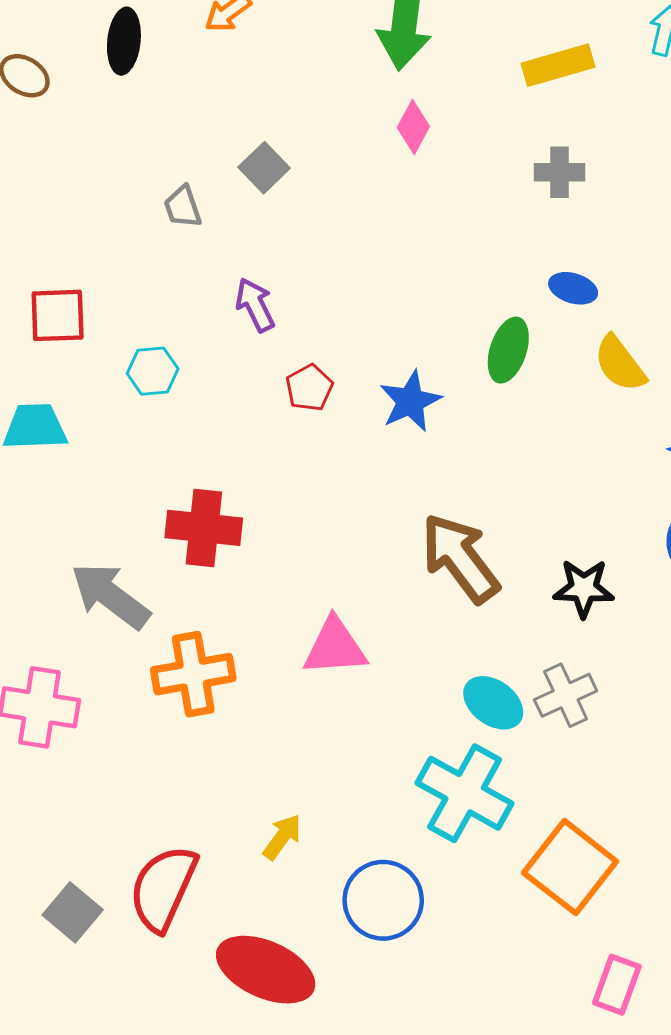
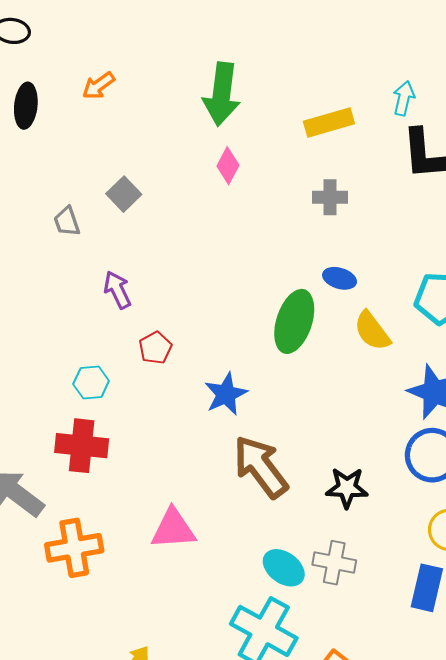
green ellipse: (508, 350) -> (294, 321), size x1.4
cyan hexagon: (153, 371) -> (91, 383), moved
blue star: (410, 401) -> (226, 394), moved
gray cross: (566, 695) -> (334, 563), turned 36

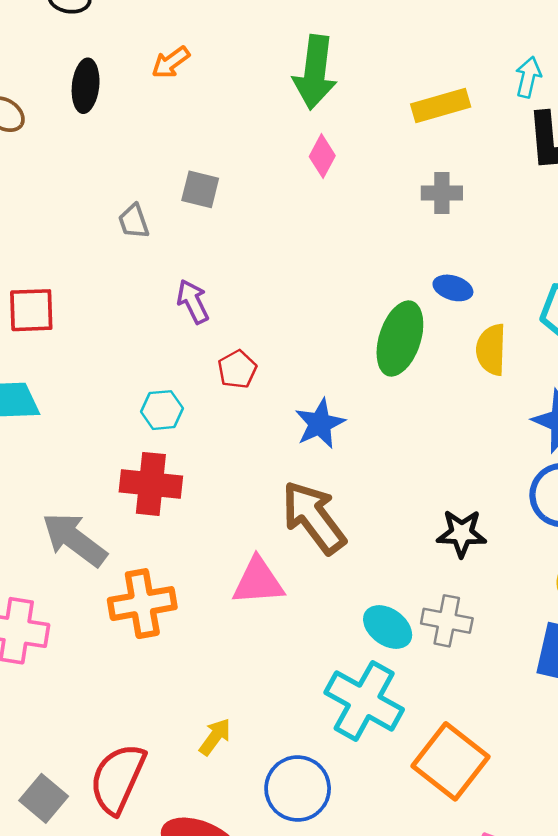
gray square: (124, 194) -> (200, 189), turned -32
yellow semicircle: (372, 331) -> (491, 350), turned 39
brown arrow: (261, 467) -> (314, 517), moved

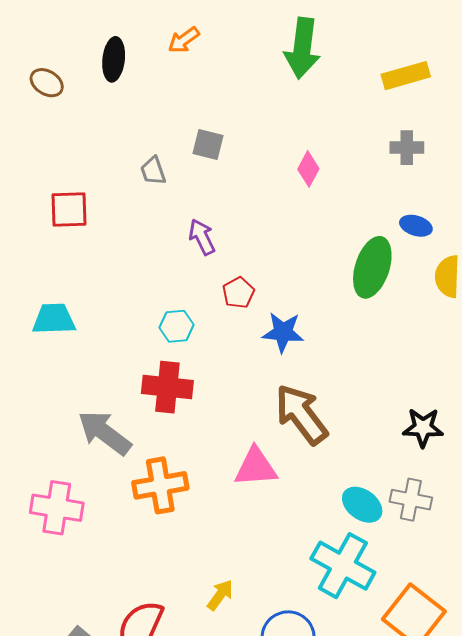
pink diamond: (322, 156) -> (308, 169), moved
red square: (31, 310) -> (69, 209), moved
blue star: (320, 424) -> (283, 332), moved, turned 30

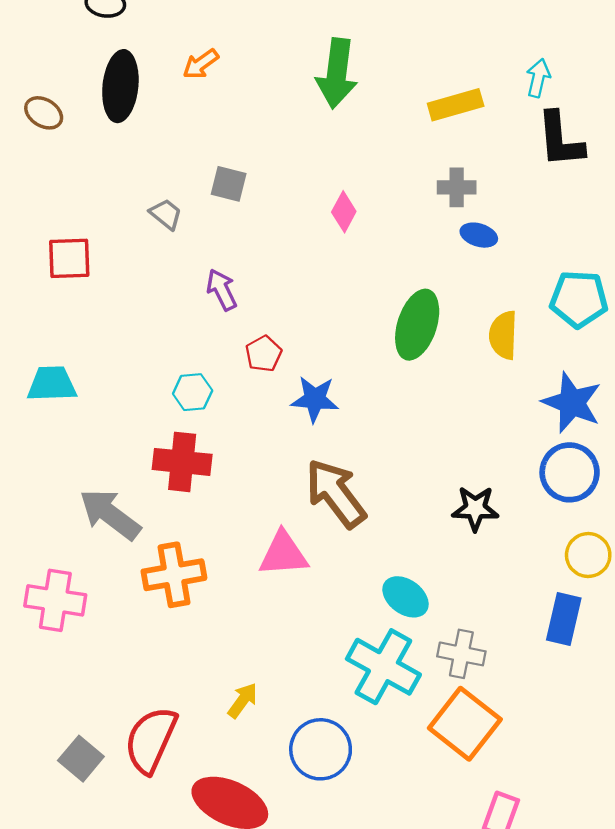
black ellipse: (114, 59) -> (120, 86), size x1.4
gray trapezoid: (153, 171) -> (166, 214), turned 148
blue ellipse: (416, 226) -> (479, 235), moved
gray cross: (411, 500) -> (461, 654), moved

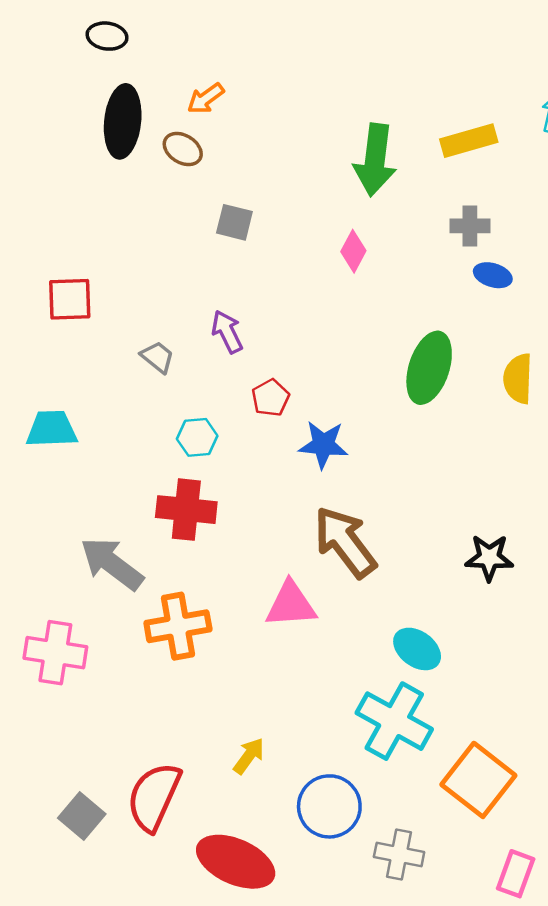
green arrow: (337, 73) -> (375, 160), moved
brown ellipse: (44, 113) -> (183, 149), moved
gray trapezoid: (166, 214) -> (157, 357), moved
gray cross: (461, 654) -> (399, 854), moved

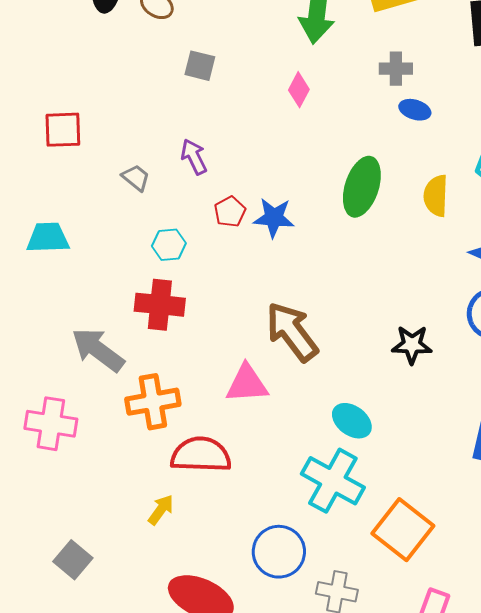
blue star: (323, 445) -> (274, 218), moved
yellow arrow: (249, 756) -> (161, 510), moved
red semicircle: (154, 797) -> (201, 455), moved, turned 68

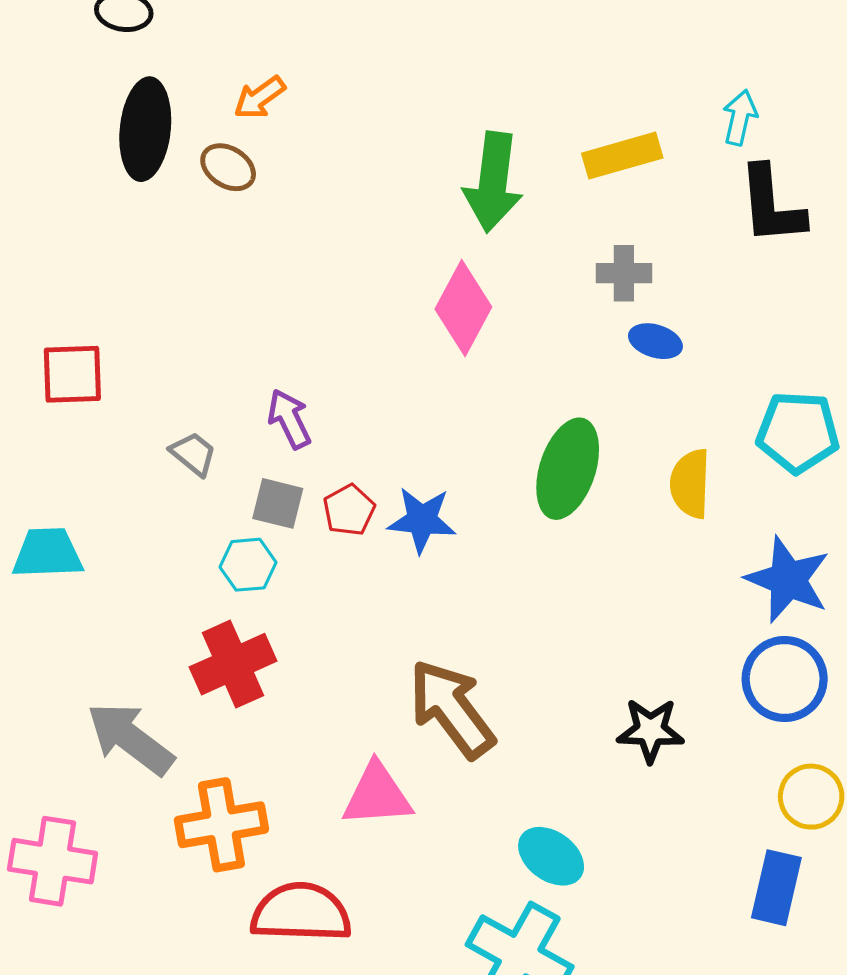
gray square: (200, 66) -> (278, 503), moved
pink diamond: (299, 90) -> (463, 308), size x1.6
red cross: (160, 305) -> (233, 664), turned -30

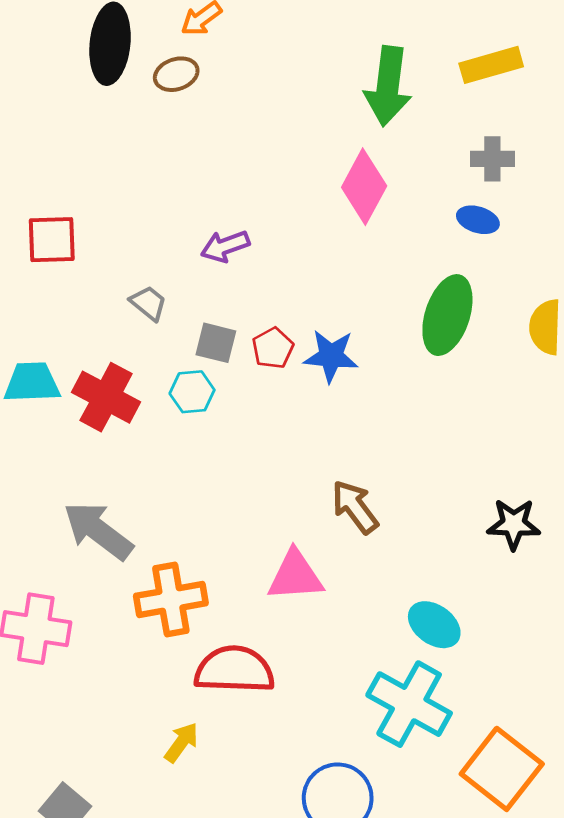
brown ellipse: (228, 167) -> (176, 74), turned -51
blue ellipse: (655, 341) -> (478, 220), moved
purple arrow: (289, 419) -> (225, 246), moved, turned -84
red cross: (233, 664) -> (106, 397), moved, turned -38
brown arrow: (452, 709) -> (355, 507), size x0.7

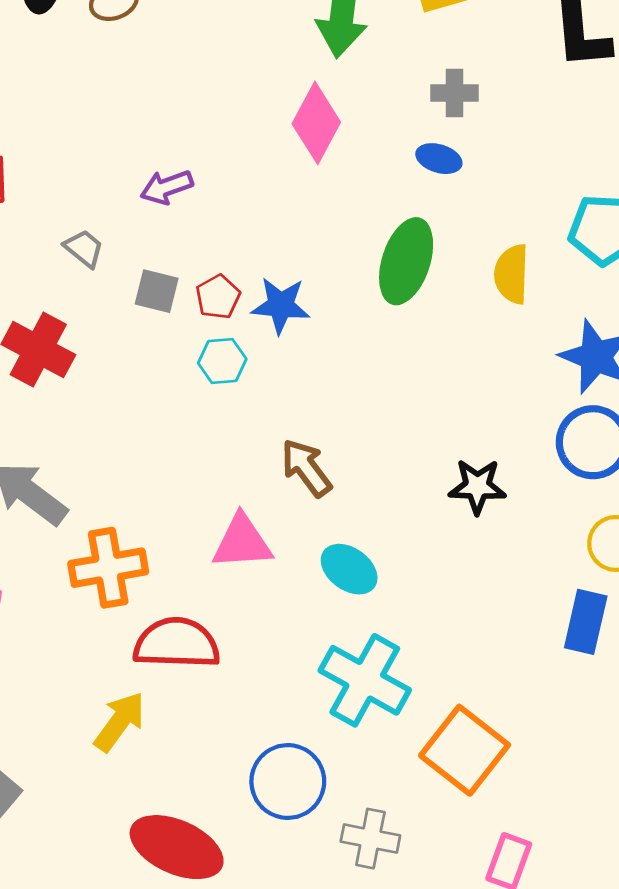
cyan hexagon: (192, 392) -> (222, 361), moved
cyan ellipse: (434, 625) -> (349, 569), moved
yellow arrow: (181, 742) -> (120, 722), size x1.4

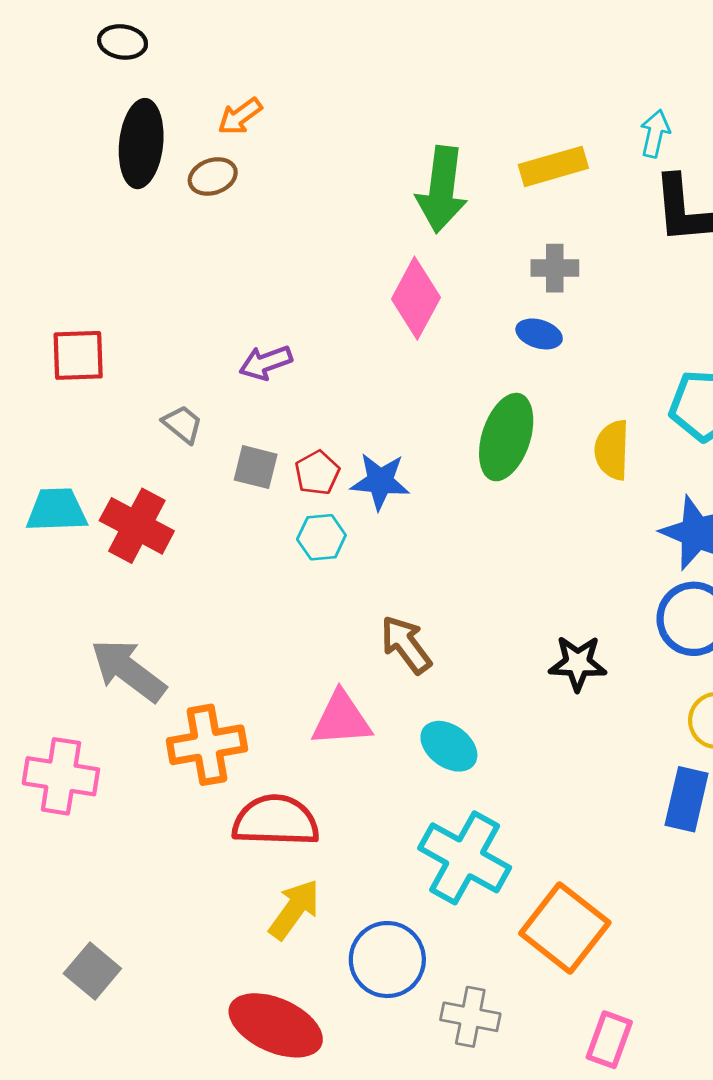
yellow arrow: (120, 722) -> (294, 909), moved

